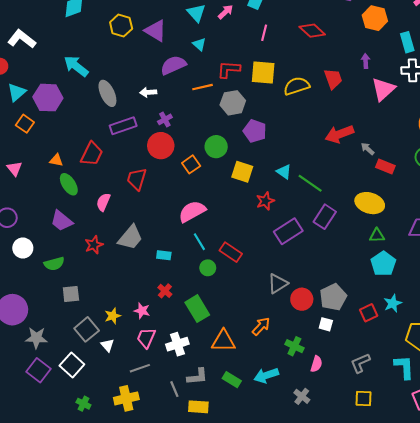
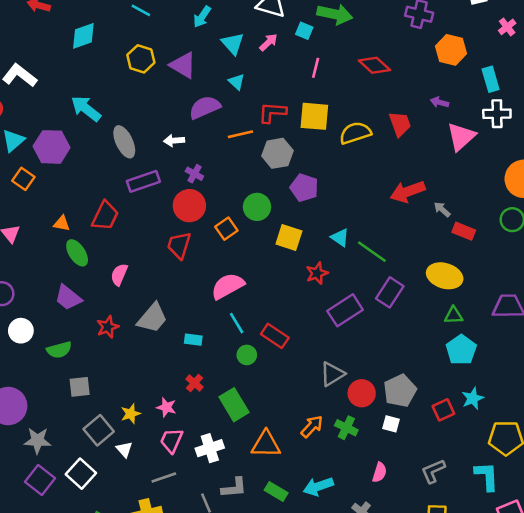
purple arrow: (366, 61) -> (440, 102), turned -72
purple cross: (165, 119) -> (194, 174), turned -32
red trapezoid: (137, 179) -> (179, 245), moved
green cross: (294, 346) -> (346, 428), moved

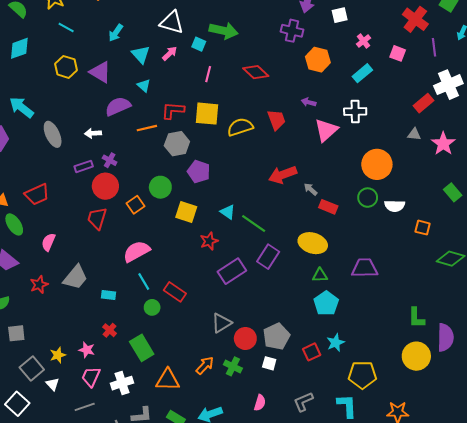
cyan rectangle: (491, 79) -> (362, 73), moved, turned 66
purple rectangle: (143, 181) -> (84, 166), moved, size x0.7
red trapezoid: (105, 216) -> (37, 194), turned 40

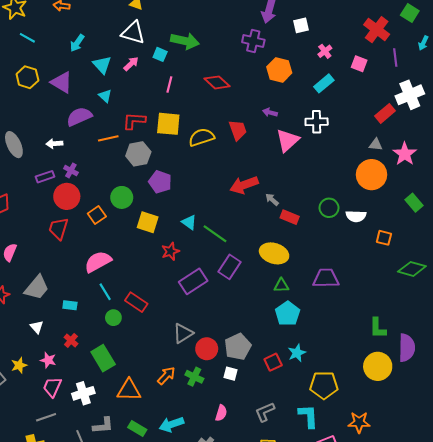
orange circle: (377, 164) -> (371, 175), moved
white triangle: (53, 384) -> (37, 327), moved

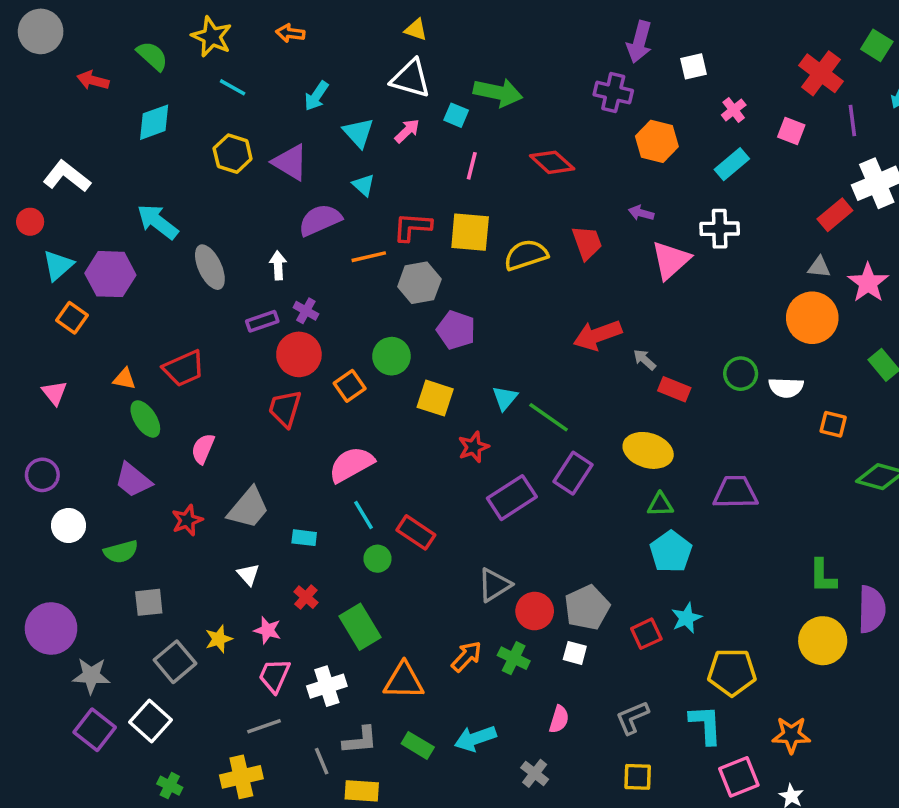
white arrow: (54, 144) -> (278, 265), turned 91
cyan triangle: (189, 222) -> (505, 398), turned 35

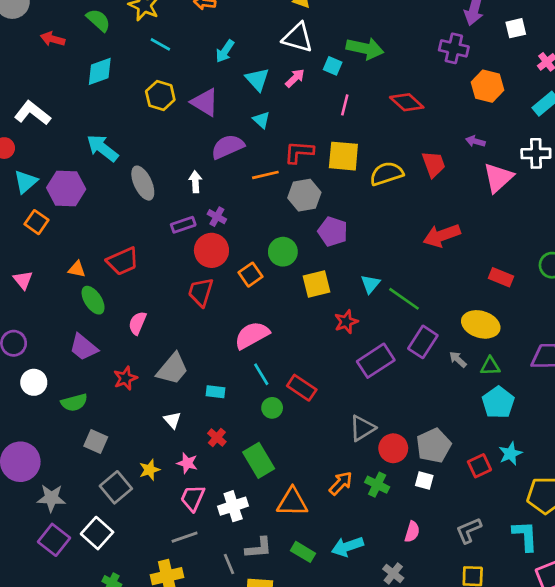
gray arrow: (645, 360) -> (458, 359), moved
yellow square: (435, 398) -> (317, 284), turned -32
gray square: (149, 602) -> (96, 442), turned 30

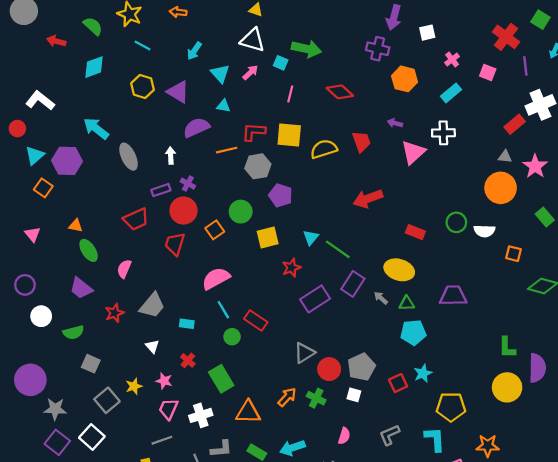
cyan triangle: (261, 120) -> (223, 106), turned -32
red trapezoid: (123, 261) -> (136, 219), moved
cyan pentagon: (498, 402) -> (413, 332), turned 30

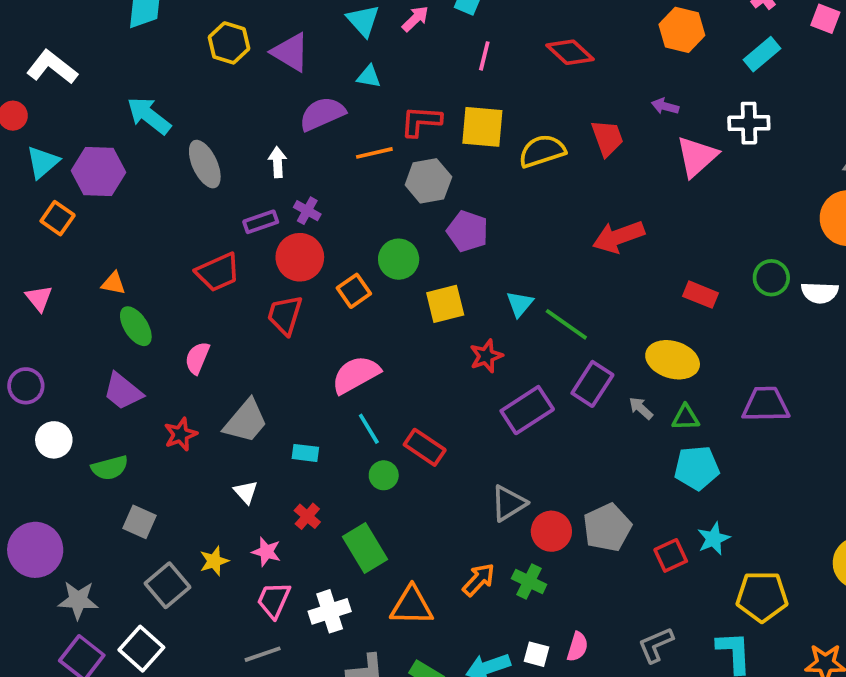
white square: (354, 395) -> (536, 654), moved

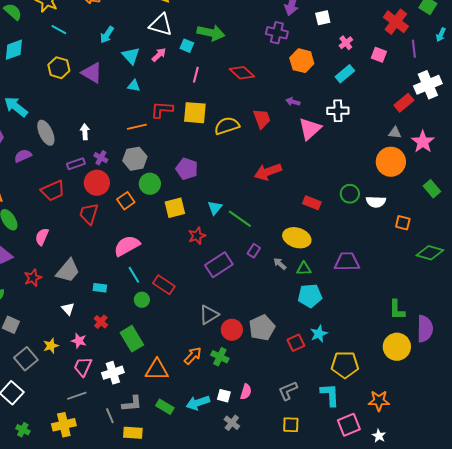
purple semicircle: (322, 114) -> (23, 156), moved, size x0.7
gray hexagon: (428, 181) -> (135, 159), moved
purple rectangle: (592, 384) -> (254, 251), size x0.6

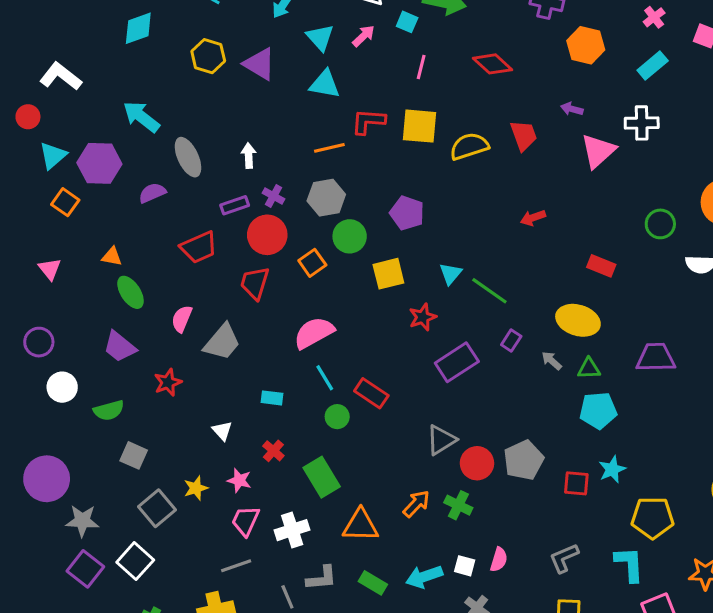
cyan triangle: (134, 86) -> (325, 84), size x1.5
red arrow: (268, 172) -> (533, 218), size x0.6
green circle: (350, 194) -> (660, 224), moved
gray trapezoid: (68, 271) -> (222, 342), moved
red square: (296, 343) -> (576, 483), turned 30

